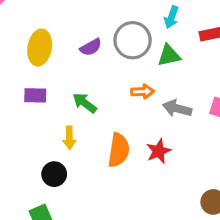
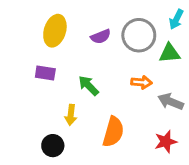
red star: (159, 151) -> (166, 142), moved

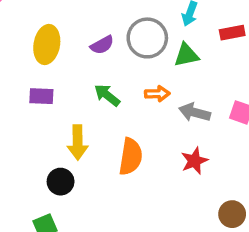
green arrow: (89, 86) -> (107, 95), moved
yellow arrow: (71, 115) -> (78, 142), size x1.4

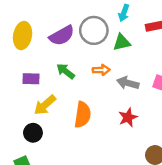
purple semicircle: (102, 45) -> (62, 36), size x1.5
purple rectangle: (41, 96) -> (31, 79), moved
yellow arrow: (78, 142) -> (45, 105), turned 50

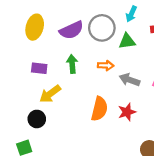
green arrow: (66, 71) -> (72, 64), turned 42
orange semicircle: (83, 115) -> (99, 109), moved

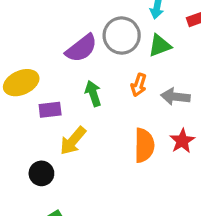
yellow ellipse: (35, 27) -> (21, 83), moved, turned 65
orange arrow: (106, 65) -> (139, 85), turned 119
black circle: (37, 119) -> (41, 173), moved

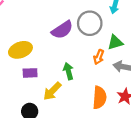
green triangle: (160, 45) -> (115, 42), moved
green arrow: (93, 93) -> (68, 71), moved
purple rectangle: (50, 110) -> (30, 73), moved

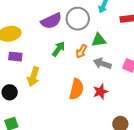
green arrow: (68, 71) -> (58, 49), moved, turned 42
yellow arrow: (52, 91) -> (33, 77), turned -36

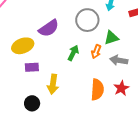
purple semicircle: (51, 21) -> (49, 28), moved

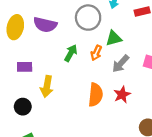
purple semicircle: (49, 28) -> (45, 25), turned 45
yellow ellipse: (23, 46) -> (15, 27), moved, turned -60
gray arrow: (119, 60) -> (121, 64), turned -60

